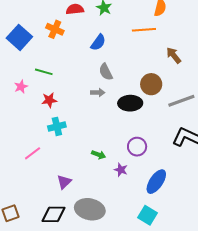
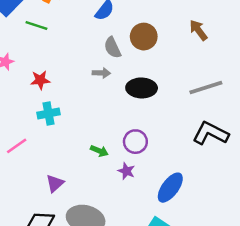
green line: (44, 72) -> (36, 26), moved
brown circle: (151, 84) -> (144, 37), moved
purple circle: (137, 147) -> (135, 142), moved

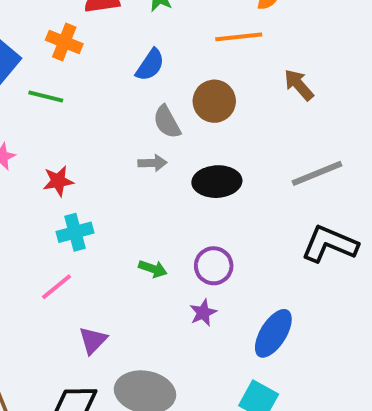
pink line: (17, 146) -> (57, 287), moved
green arrow: (99, 151) -> (153, 269), moved
purple star: (126, 171) -> (203, 313), turned 30

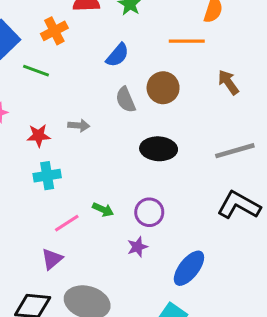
orange cross: (64, 42) -> (54, 31), turned 35
gray arrow: (153, 163) -> (79, 125), moved
pink line: (57, 287) -> (67, 223), moved

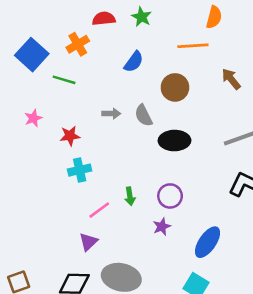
gray semicircle: (126, 100) -> (144, 115), moved
gray arrow: (79, 125) -> (111, 114), moved
green arrow: (103, 210) -> (130, 196), turned 60

